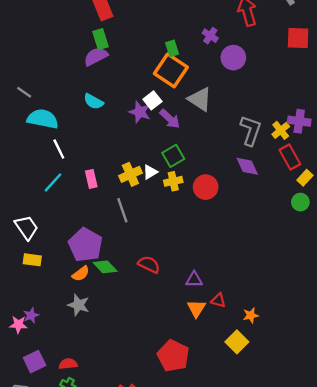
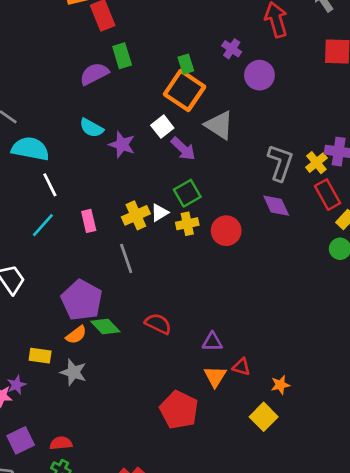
green rectangle: (100, 39) -> (122, 56), moved
purple star: (140, 112) -> (122, 145), moved
yellow rectangle: (32, 260) -> (40, 356), moved
red pentagon: (173, 356) -> (179, 410), moved

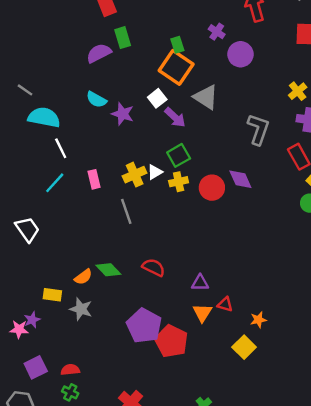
yellow cross: (316, 163) -> (298, 91), moved
purple diamond: (276, 206) -> (240, 179), moved
purple pentagon: (82, 300) -> (144, 326), moved

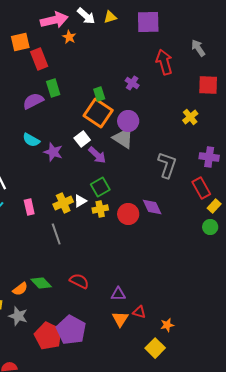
purple circle: (240, 54) -> (128, 121), moved
yellow cross: (298, 91) -> (190, 117), moved
red pentagon: (171, 341) -> (48, 336), moved

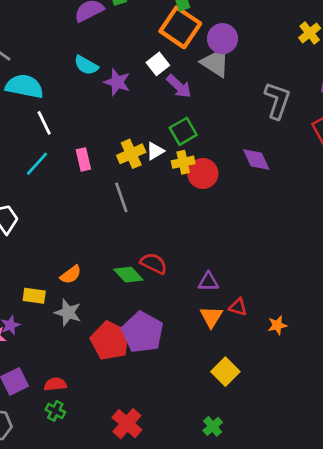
red circle: (128, 214) -> (203, 173), moved
green diamond: (41, 283) -> (128, 275), moved
yellow square: (155, 348) -> (225, 372), moved

